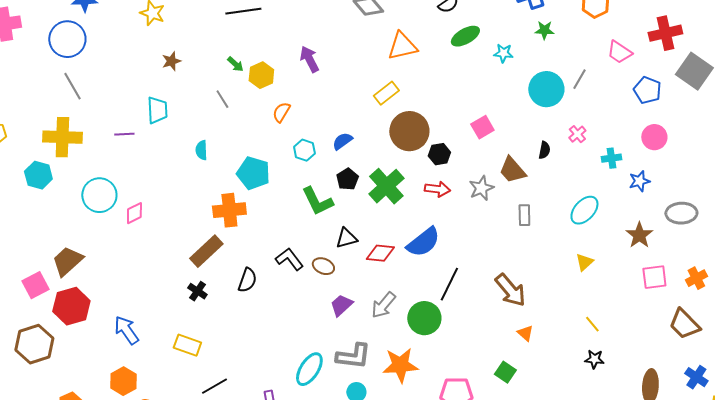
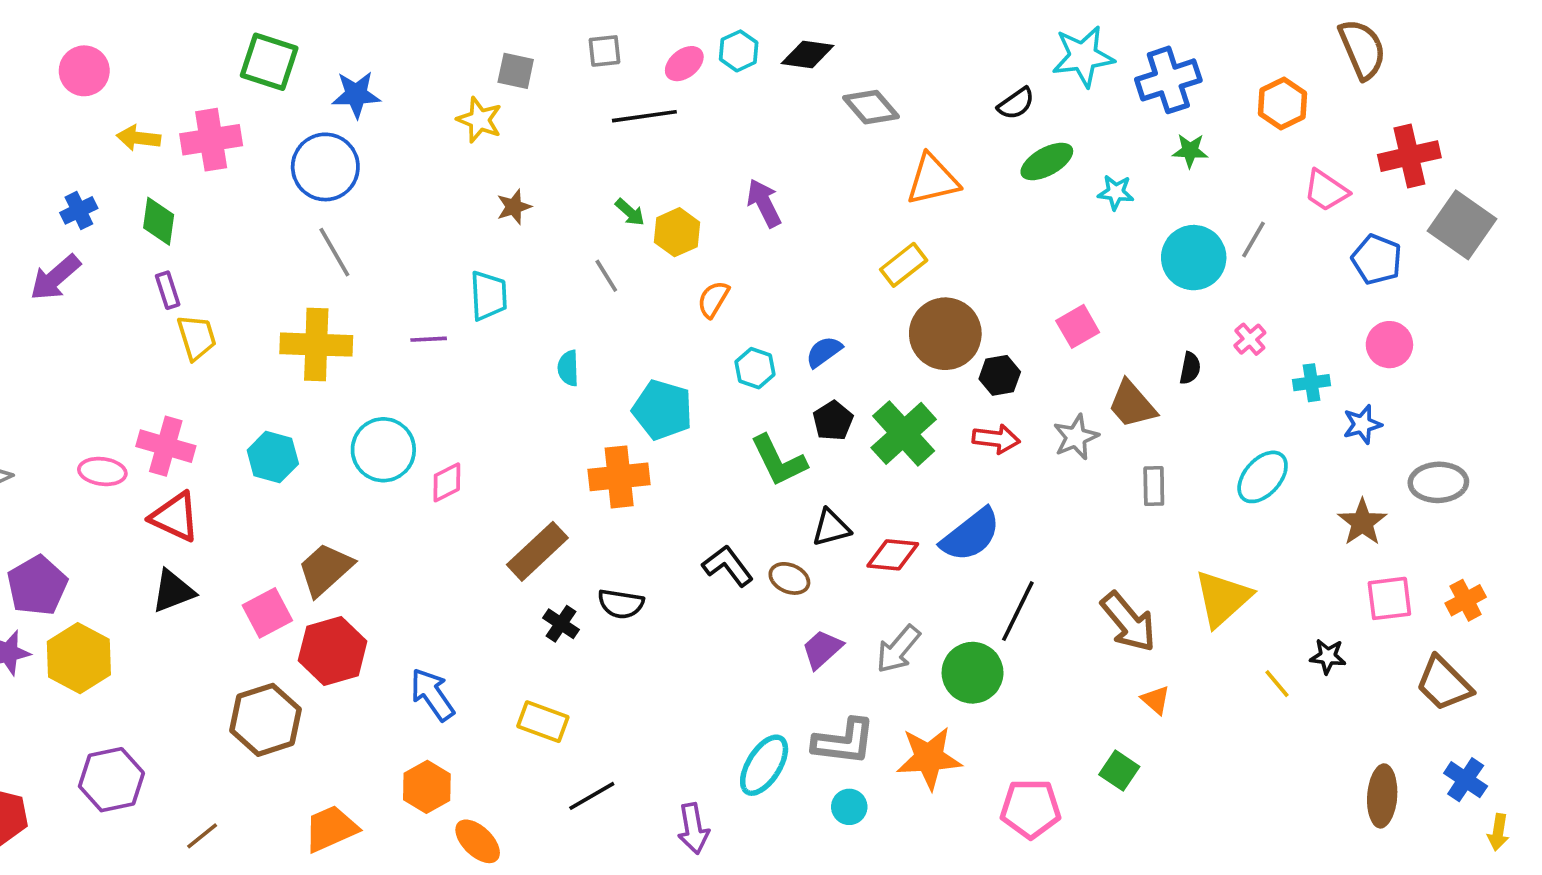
cyan hexagon: (38, 175) -> (273, 457), moved
brown rectangle: (206, 251) -> (537, 551), moved
yellow triangle: (584, 262) -> (1223, 598), moved, size x1.8
black semicircle: (247, 280) -> (621, 604), moved, turned 80
black star: (594, 359) -> (1328, 656), moved

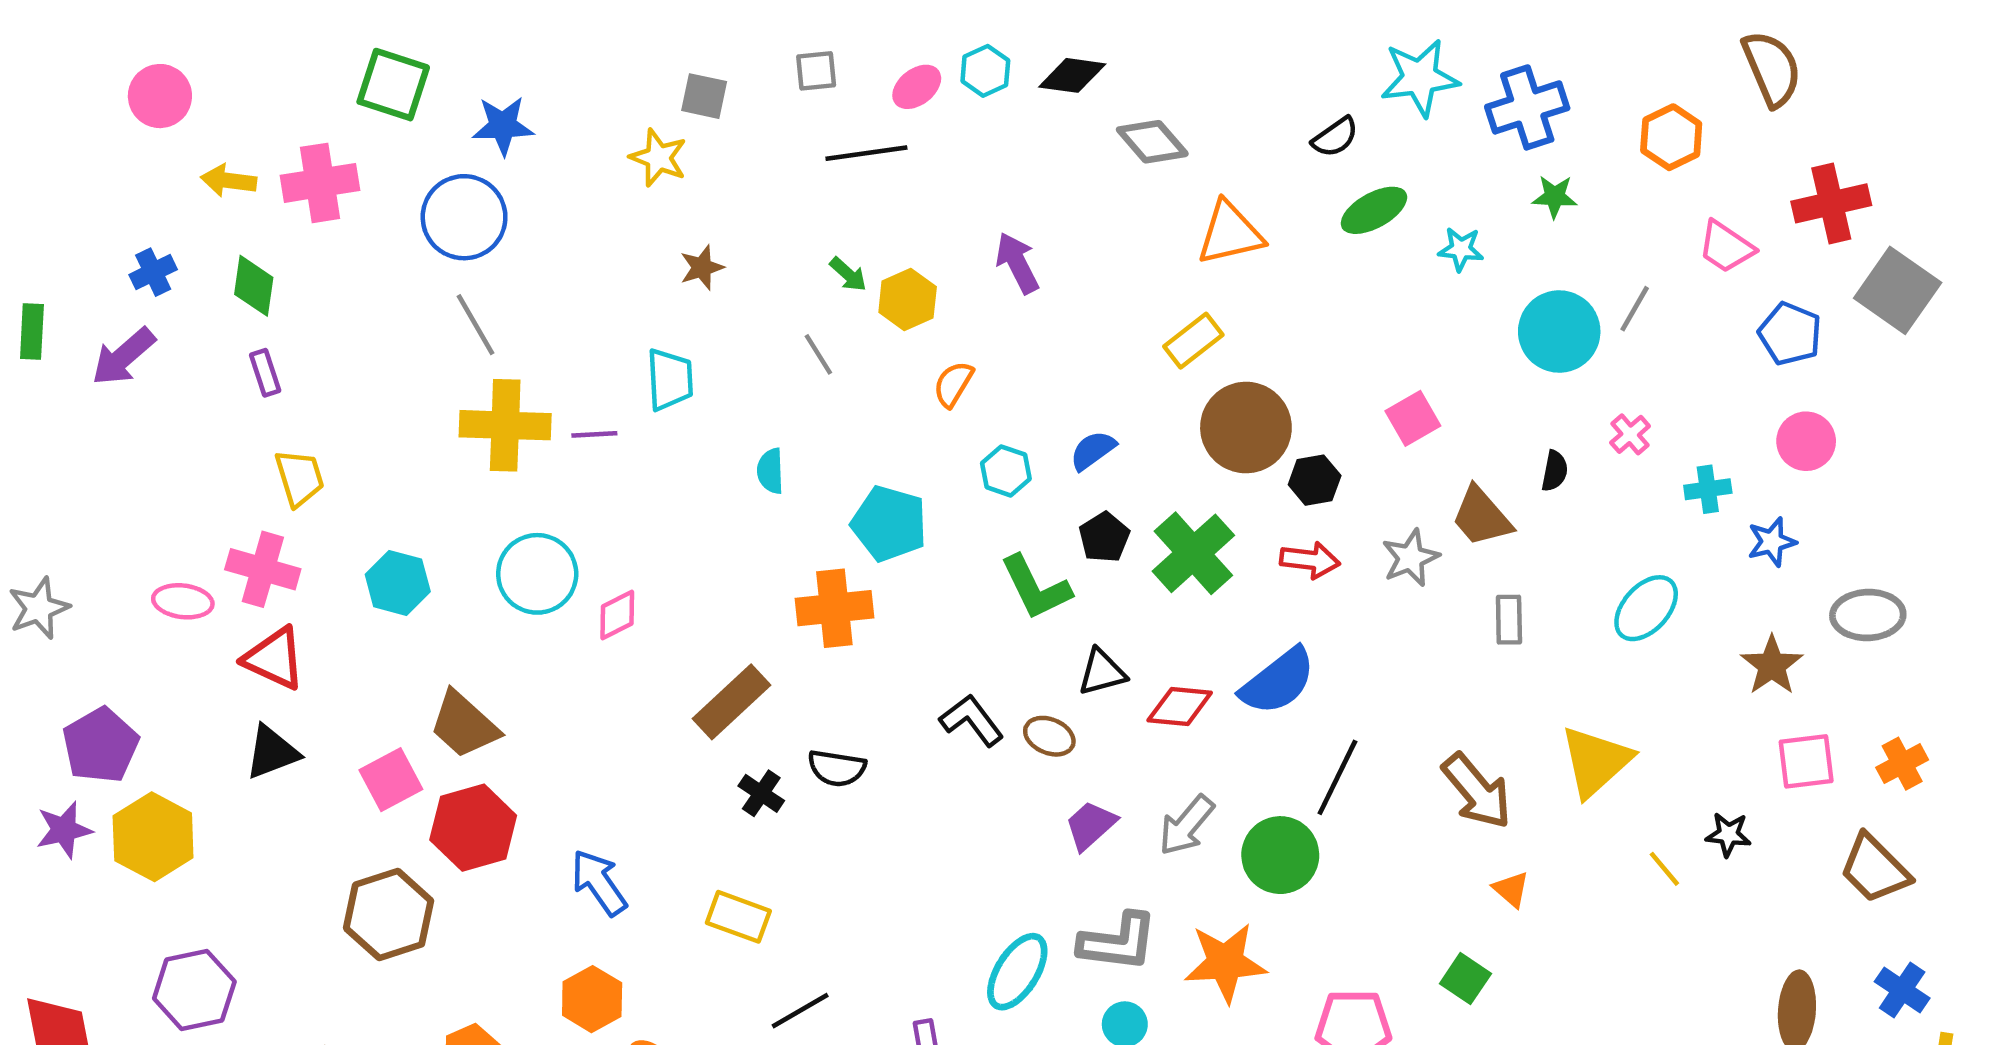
yellow trapezoid: (197, 337) -> (299, 478), moved
yellow cross: (316, 345) -> (505, 425), moved
brown trapezoid: (325, 569) -> (464, 725), turned -96

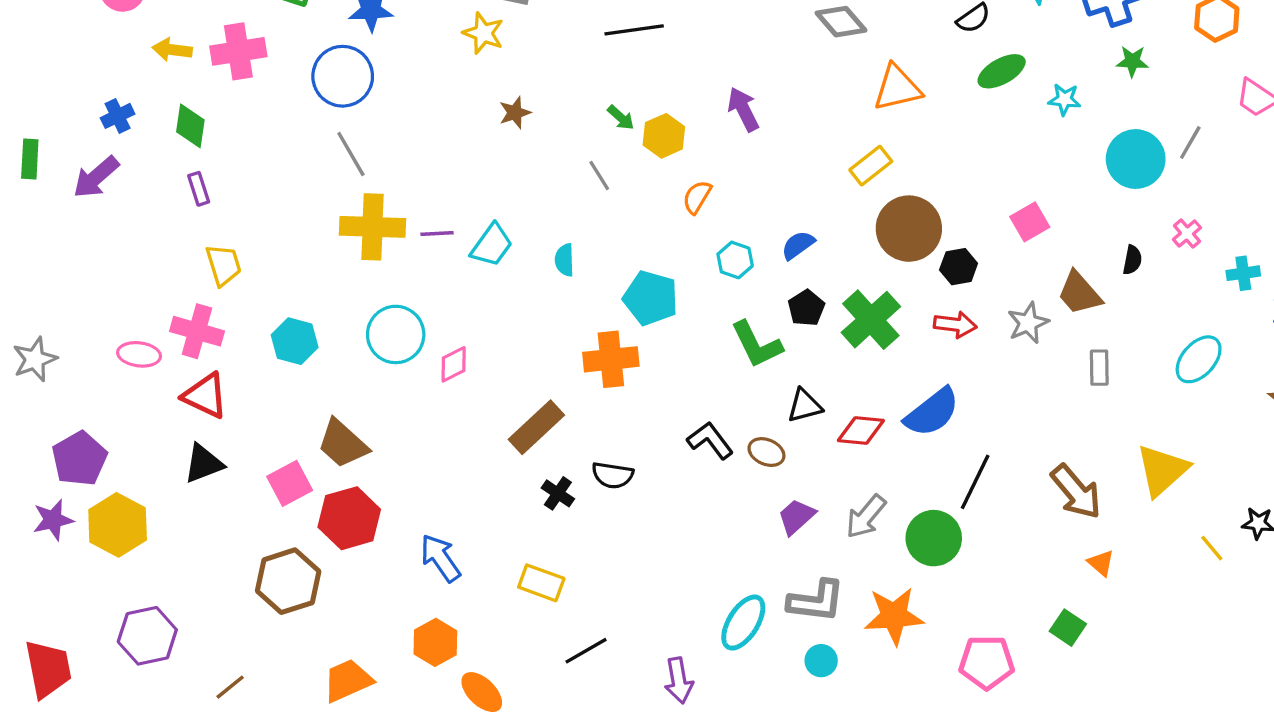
cyan trapezoid: (670, 380) -> (492, 245), moved, turned 39

